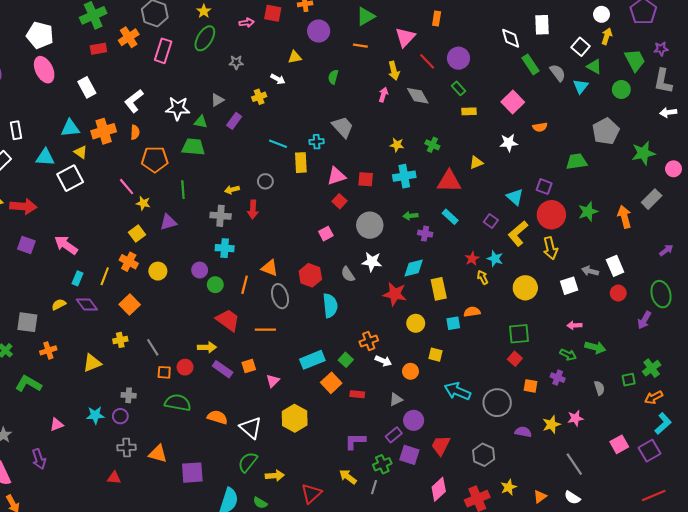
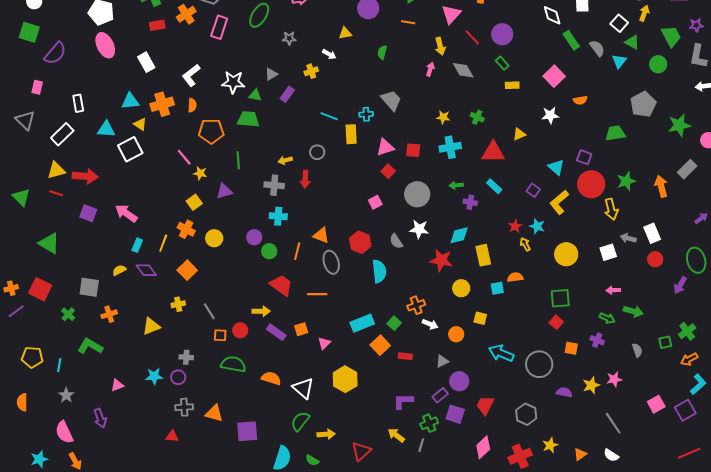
yellow arrow: (550, 248) -> (611, 209), moved

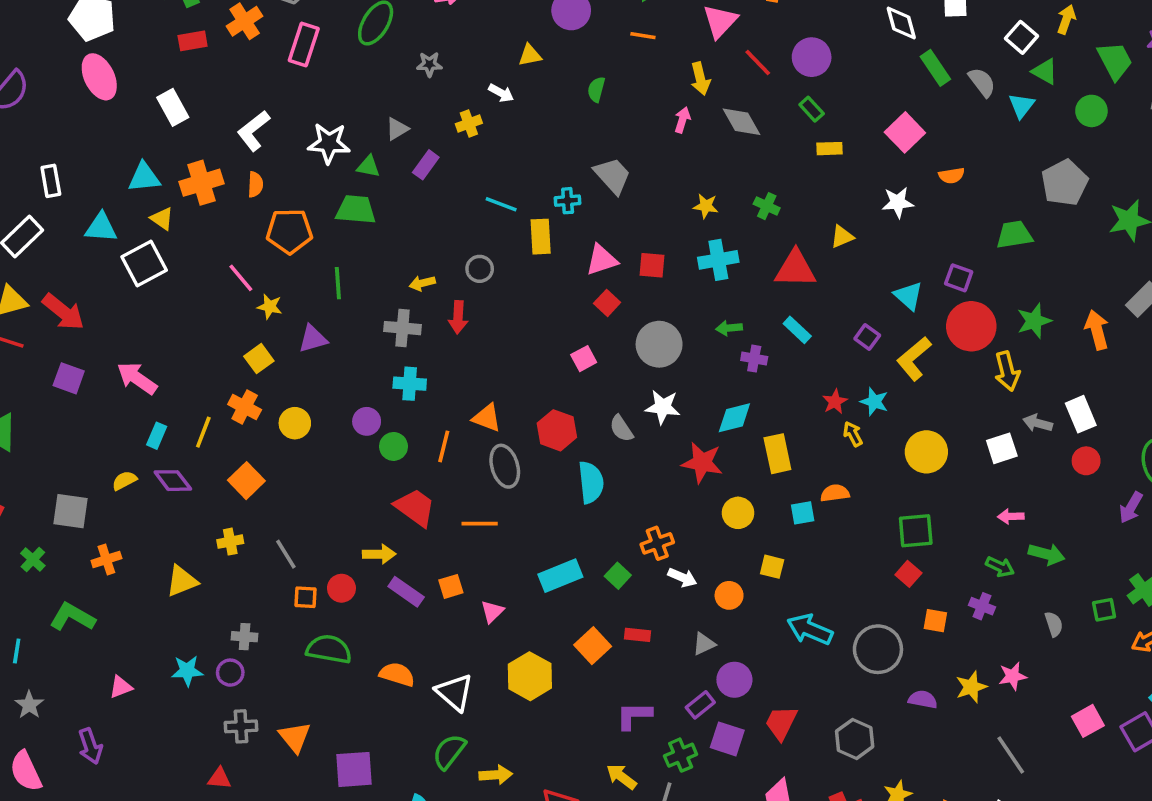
red arrow: (85, 176) -> (63, 312), turned 35
orange square: (380, 345) -> (593, 646), moved
orange triangle: (214, 413) -> (295, 737), turned 36

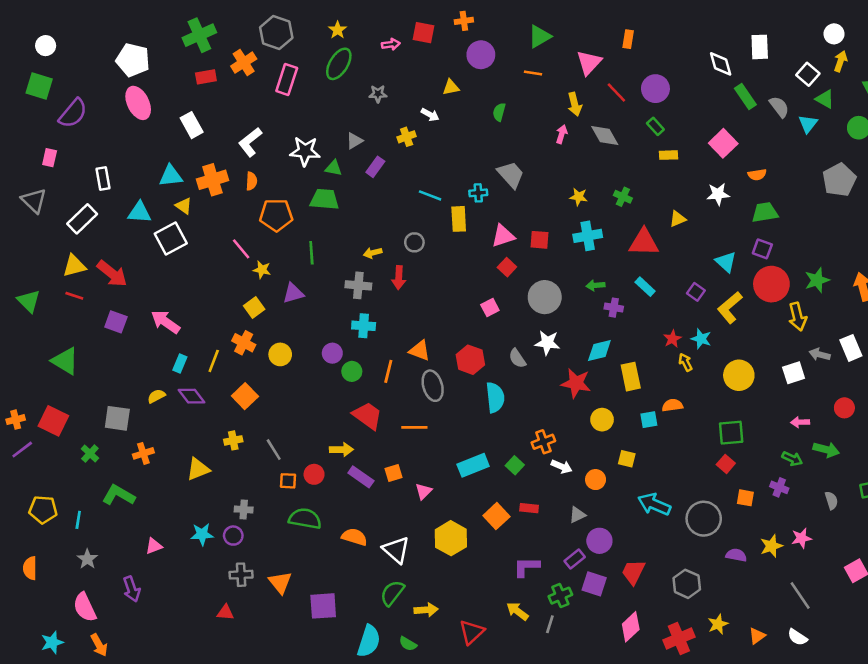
green trapezoid: (1014, 235) -> (765, 212), moved
red circle: (1086, 461) -> (844, 408), moved

